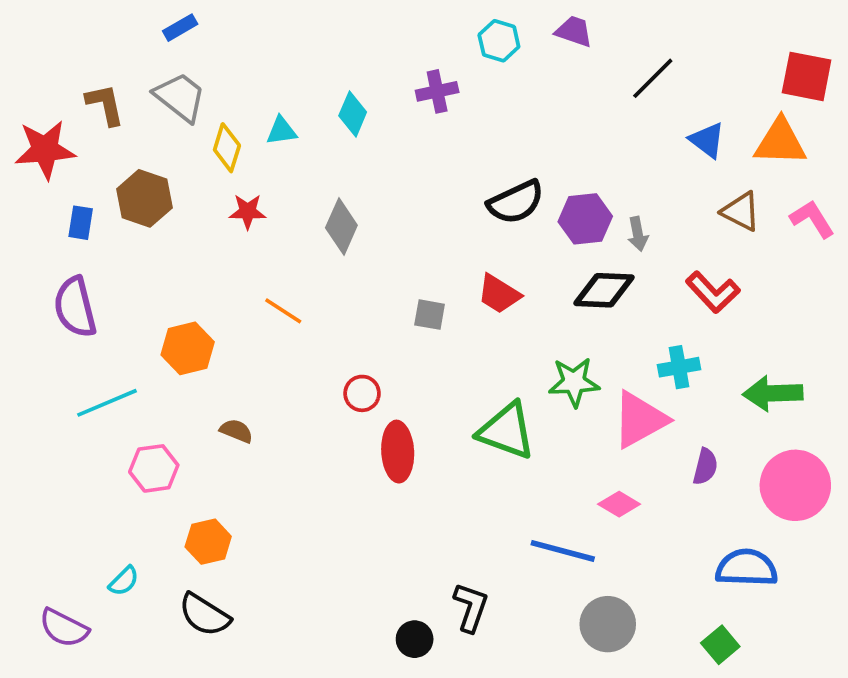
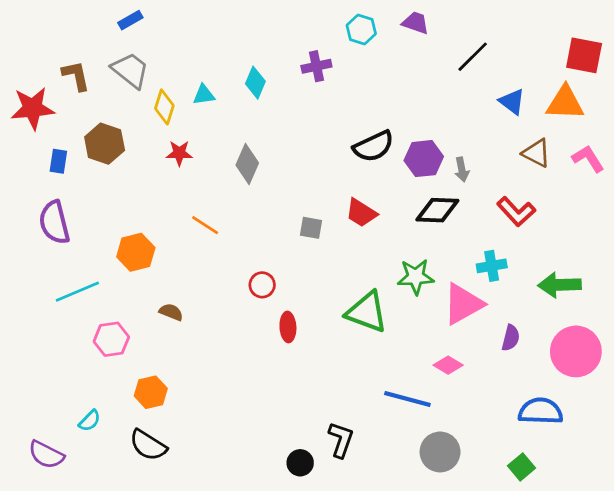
red ellipse: (398, 452) -> (288, 327), size x0.7

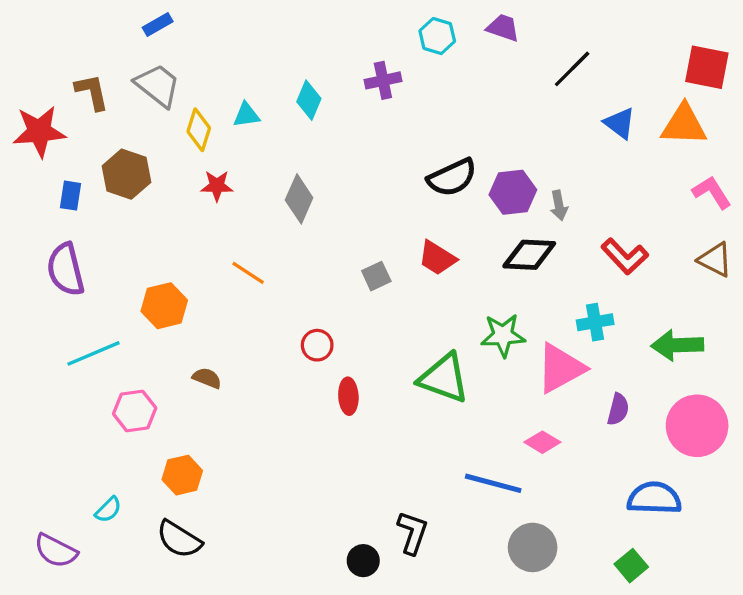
brown triangle: (536, 153) -> (715, 260), moved
gray square: (311, 228) -> (376, 276), turned -35

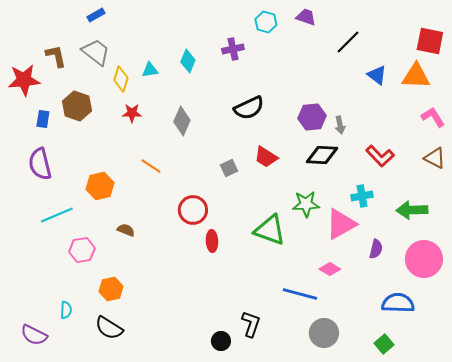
black semicircle: (452, 177) -> (249, 108), moved
red circle: (317, 345) -> (193, 210), size x1.5
cyan semicircle: (108, 510) -> (66, 310), turned -42

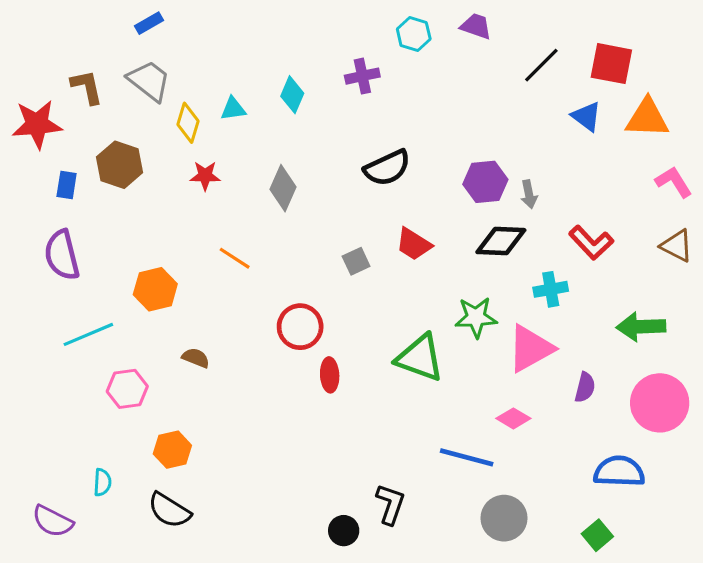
red square: (430, 41) -> (611, 64), moved
cyan cross: (362, 196) -> (551, 289), moved

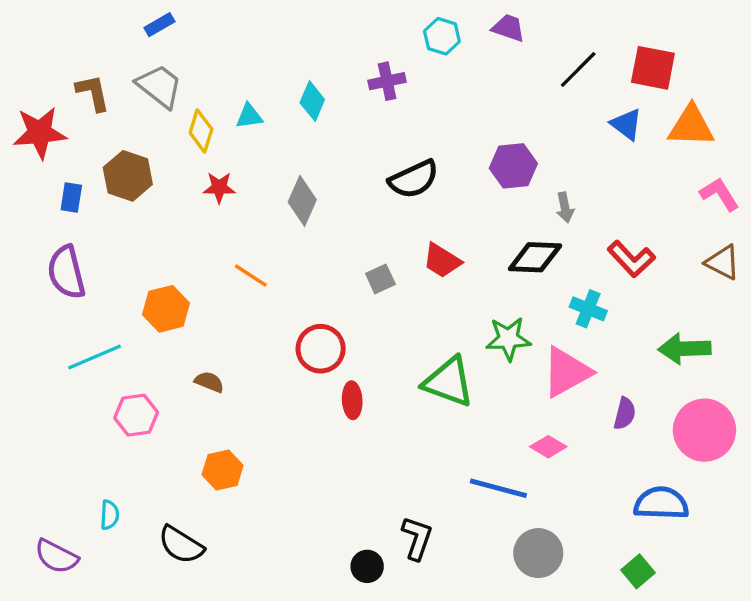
purple hexagon: (485, 182) -> (513, 166), moved
cyan cross: (551, 289) -> (588, 309), turned 32
orange hexagon: (172, 450) -> (223, 470), moved

